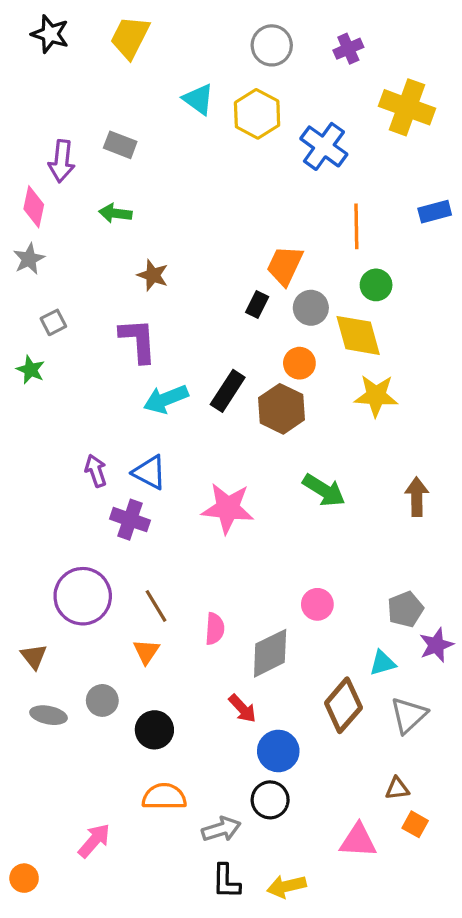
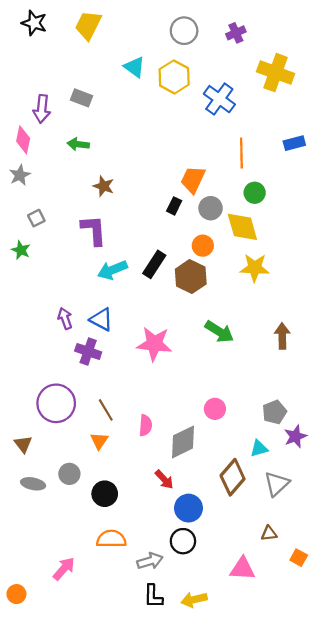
orange square: (415, 824) -> (299, 558), moved

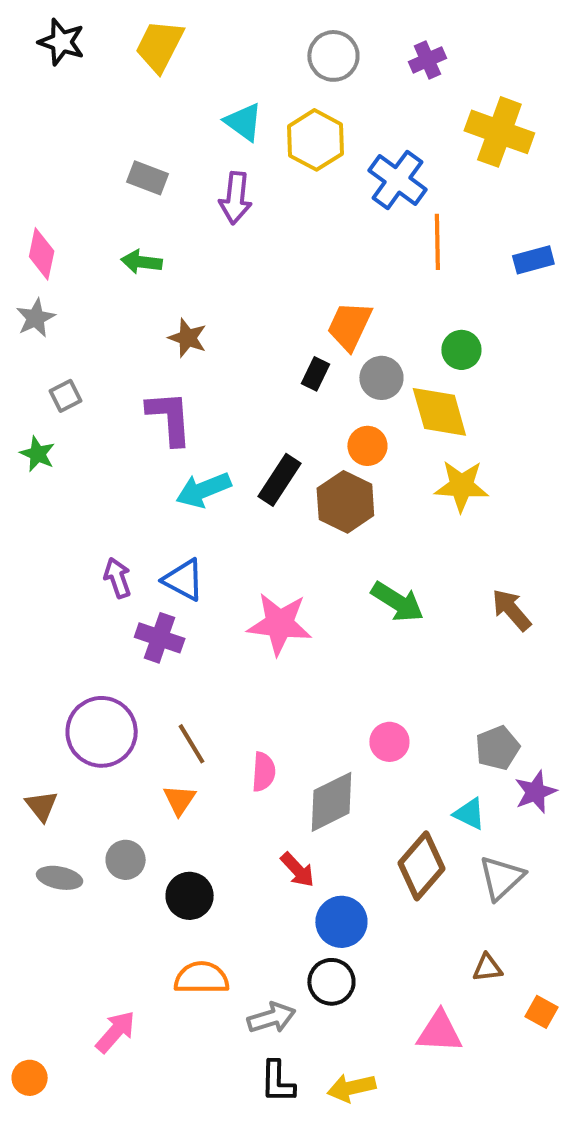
purple arrow: (42, 109) -> (236, 198), moved
orange line: (241, 153) -> (437, 242), moved
brown arrow: (282, 336) -> (511, 610), turned -40
cyan triangle: (259, 449) -> (469, 814), turned 42

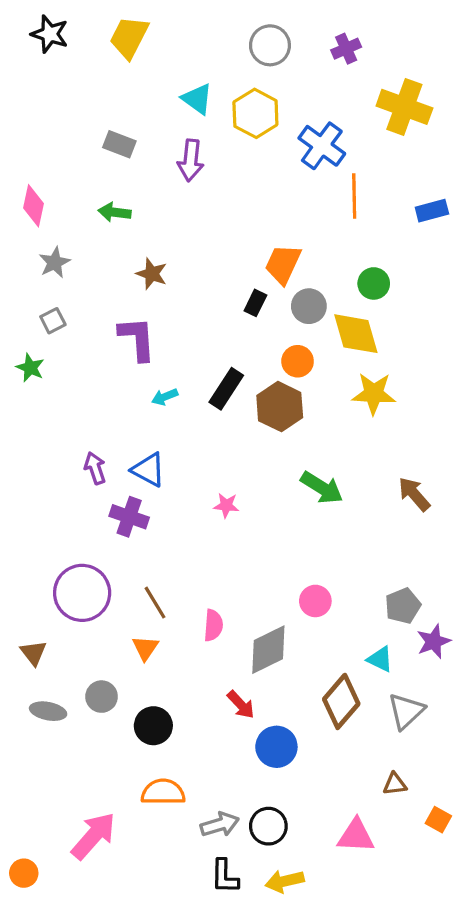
gray star: (36, 318) -> (55, 262), moved
cyan arrow: (204, 490) -> (165, 397), size x0.6
pink star: (280, 624) -> (226, 505), size x0.5
black circle: (331, 982) -> (268, 826), moved
pink arrow: (116, 1032) -> (93, 836), size x1.4

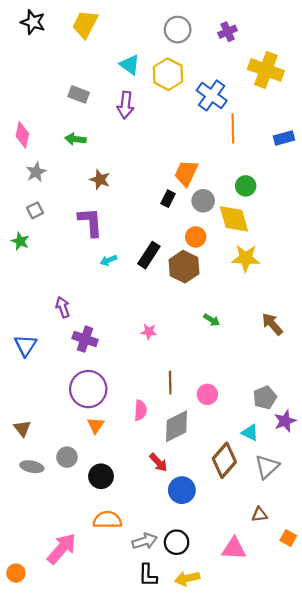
blue triangle: (149, 470) -> (25, 345), moved, turned 35
green arrow: (322, 488) -> (212, 320), size x0.6
purple circle: (82, 593) -> (88, 389), moved
brown line: (155, 603) -> (170, 383), moved, turned 30

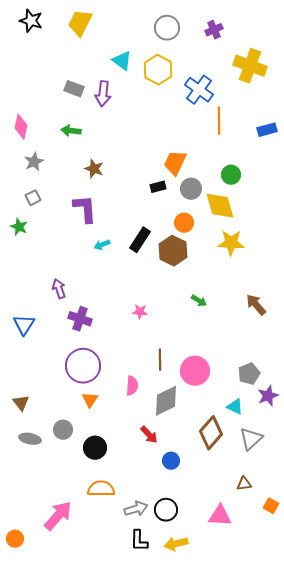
purple arrow: (125, 105) -> (103, 94), moved
black rectangle: (168, 199) -> (158, 187), turned 49
pink circle: (207, 394) -> (195, 371), size x1.5
blue circle: (182, 490) -> (171, 461), size x0.7

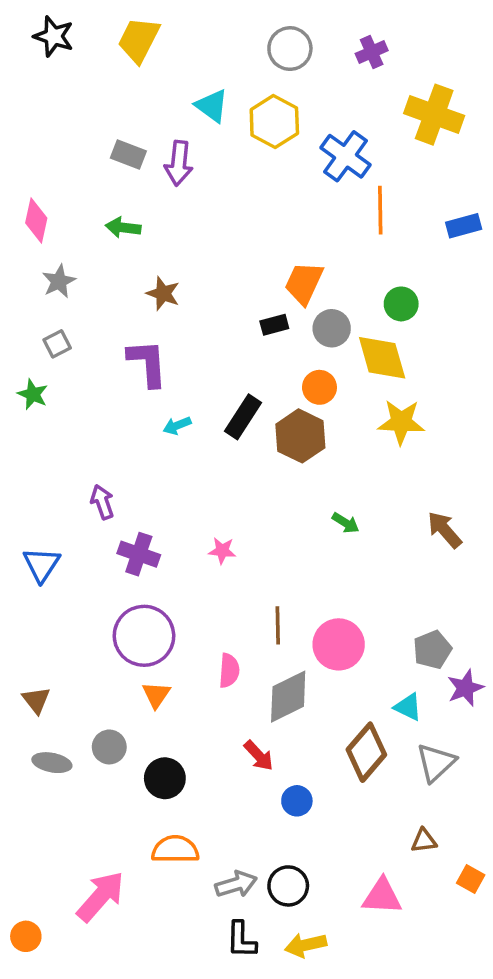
pink star: (140, 312) -> (222, 551), moved

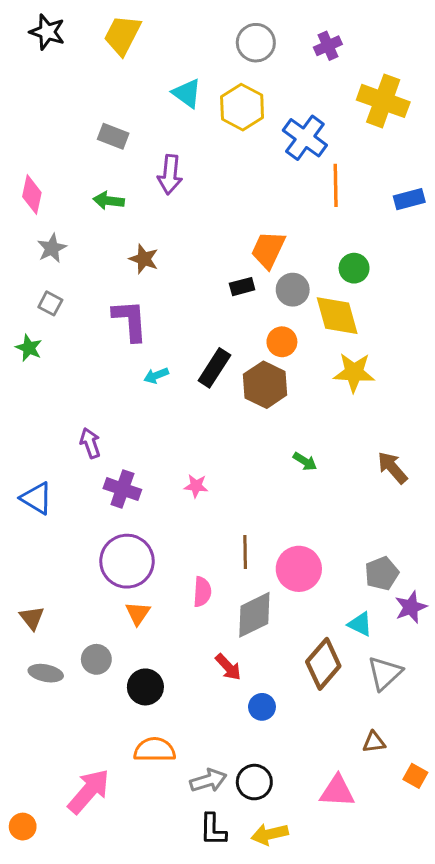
purple arrow: (179, 163) -> (170, 175), moved
gray square: (57, 344) -> (50, 303), turned -35
blue triangle: (41, 565) -> (36, 498), turned -32

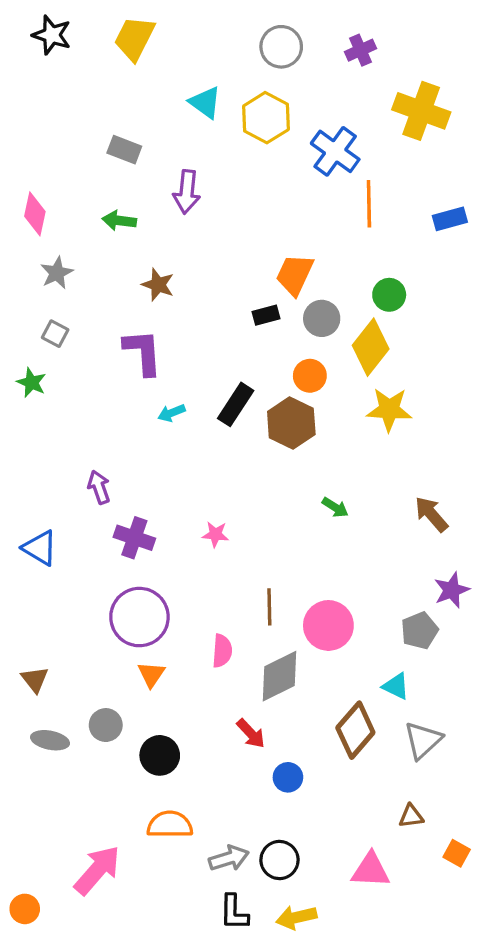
yellow diamond: (337, 316) -> (371, 347), turned 54
purple star: (411, 607) -> (452, 590), moved

